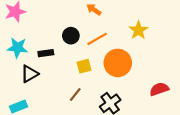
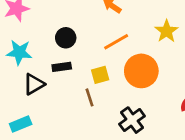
black circle: (71, 36) -> (66, 38), moved
black rectangle: (46, 53) -> (62, 67), moved
brown line: (75, 95) -> (90, 97), moved, turned -56

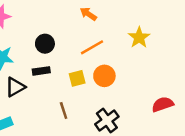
orange circle: (141, 71) -> (104, 76), moved, size x0.7
brown line: (90, 97) -> (64, 111), moved

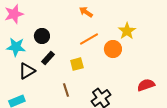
black circle: (45, 44) -> (42, 36), moved
black rectangle: (41, 71) -> (48, 58), turned -40
orange circle: (104, 76) -> (113, 49), moved

